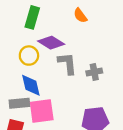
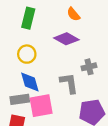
purple diamond: (51, 43) -> (66, 39), moved
gray L-shape: (67, 63) -> (69, 83), moved

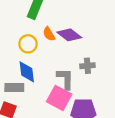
orange semicircle: (73, 14) -> (49, 34), moved
pink square: (41, 106) -> (59, 98), moved, turned 30

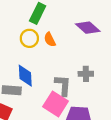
purple diamond: (69, 35) -> (88, 28), moved
yellow circle: (28, 44) -> (29, 38), moved

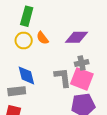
purple diamond: (88, 28) -> (77, 37), moved, turned -30
pink square: (55, 104) -> (82, 79), moved

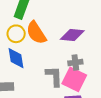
orange semicircle: (42, 38) -> (36, 33), size x1.6
blue diamond: (26, 75) -> (16, 58), moved

